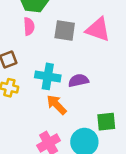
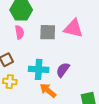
purple semicircle: (78, 80) -> (63, 70), turned -35

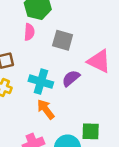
pink triangle: (73, 28) -> (99, 61), moved
purple semicircle: (63, 70) -> (71, 78), moved

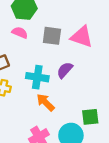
pink semicircle: (29, 32) -> (20, 33), turned -63
pink triangle: (99, 61) -> (82, 37), moved

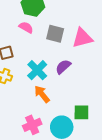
pink triangle: (82, 37) -> (82, 38), turned -40
cyan cross: (37, 77) -> (37, 70), turned 30

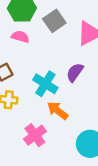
gray square: (55, 34) -> (54, 21), moved, turned -36
pink cross: (32, 125) -> (35, 135), moved

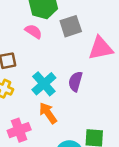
purple semicircle: (75, 72) -> (75, 81), turned -36

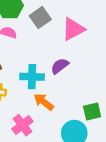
purple semicircle: (75, 81) -> (60, 66), turned 54
cyan cross: (44, 84) -> (32, 77), turned -30

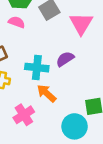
pink triangle: (73, 29) -> (81, 24), turned -35

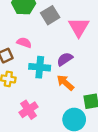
pink semicircle: (17, 22) -> (24, 43), moved
orange arrow: (47, 93) -> (65, 83), moved

